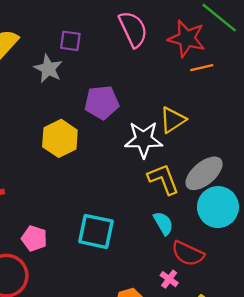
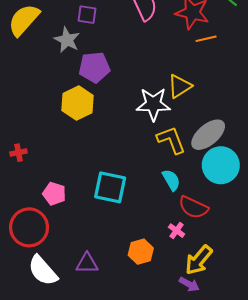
purple pentagon: (102, 102) -> (94, 67), moved

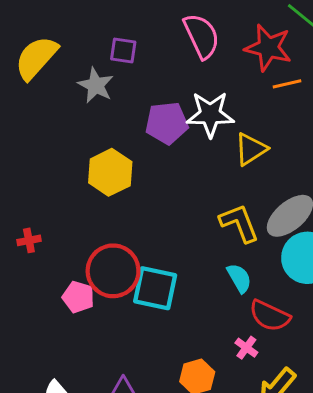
purple pentagon: (94, 67) -> (167, 123), moved
white star: (153, 104) -> (210, 114), moved
red circle: (29, 227) -> (113, 271), moved

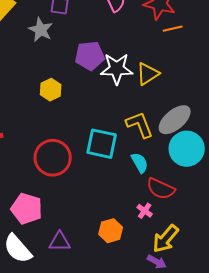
white star: (210, 114) -> (117, 69), moved
yellow hexagon: (110, 172) -> (51, 90), size x0.7
cyan square: (155, 288) -> (102, 144), moved
pink pentagon: (78, 297) -> (27, 209), moved, size x1.4

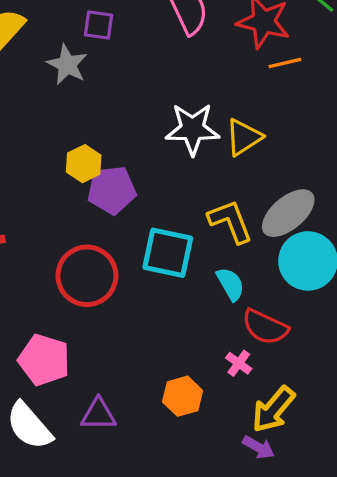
purple pentagon: (90, 56) -> (112, 190), moved

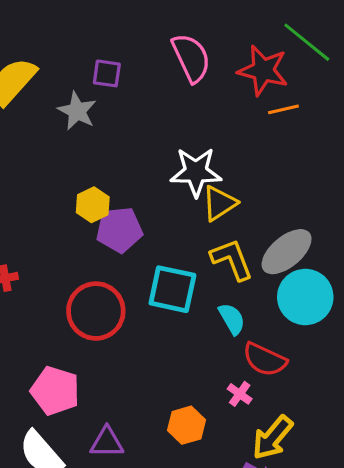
yellow triangle: (244, 137) -> (219, 203), moved

